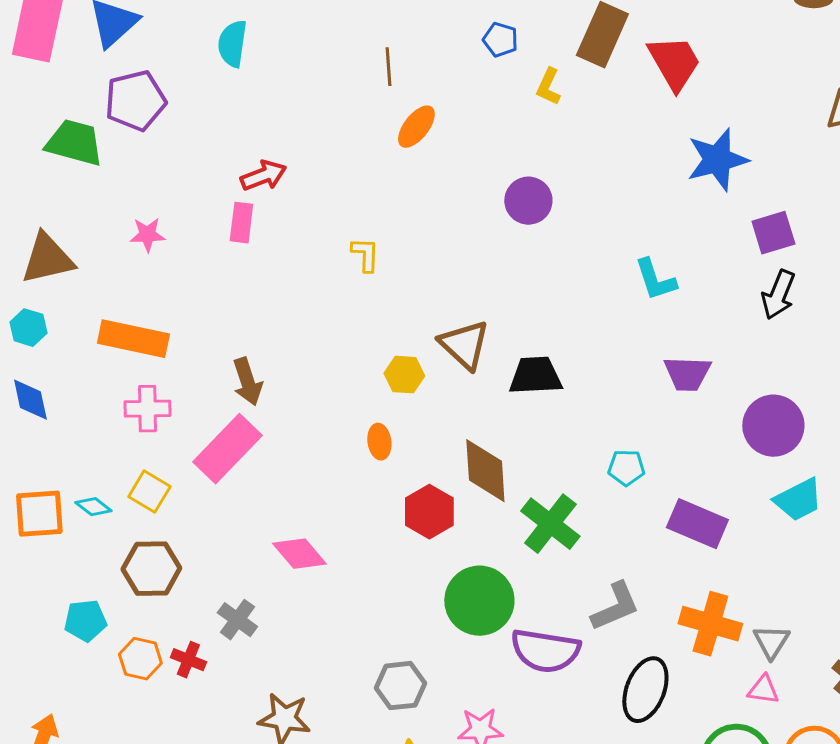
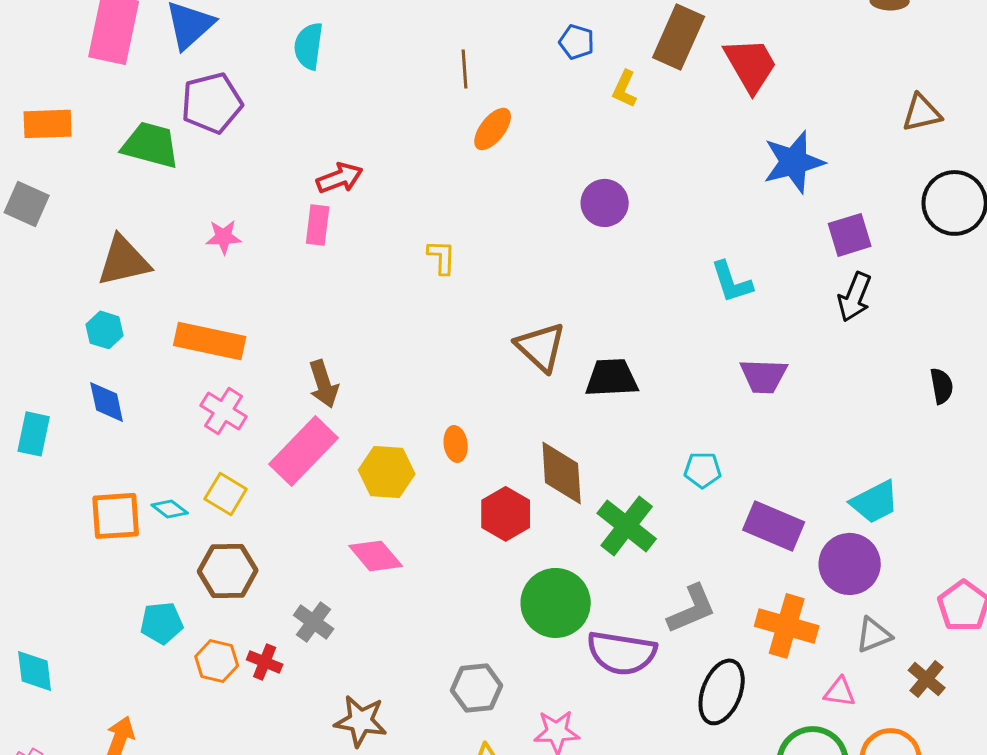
yellow hexagon: (404, 375) -> (387, 472), moved, size x1.4
pink cross: (147, 409) -> (224, 411), turned 33
purple circle: (773, 426) -> (850, 564), moved
gray triangle: (771, 642) -> (874, 635), moved, turned 36

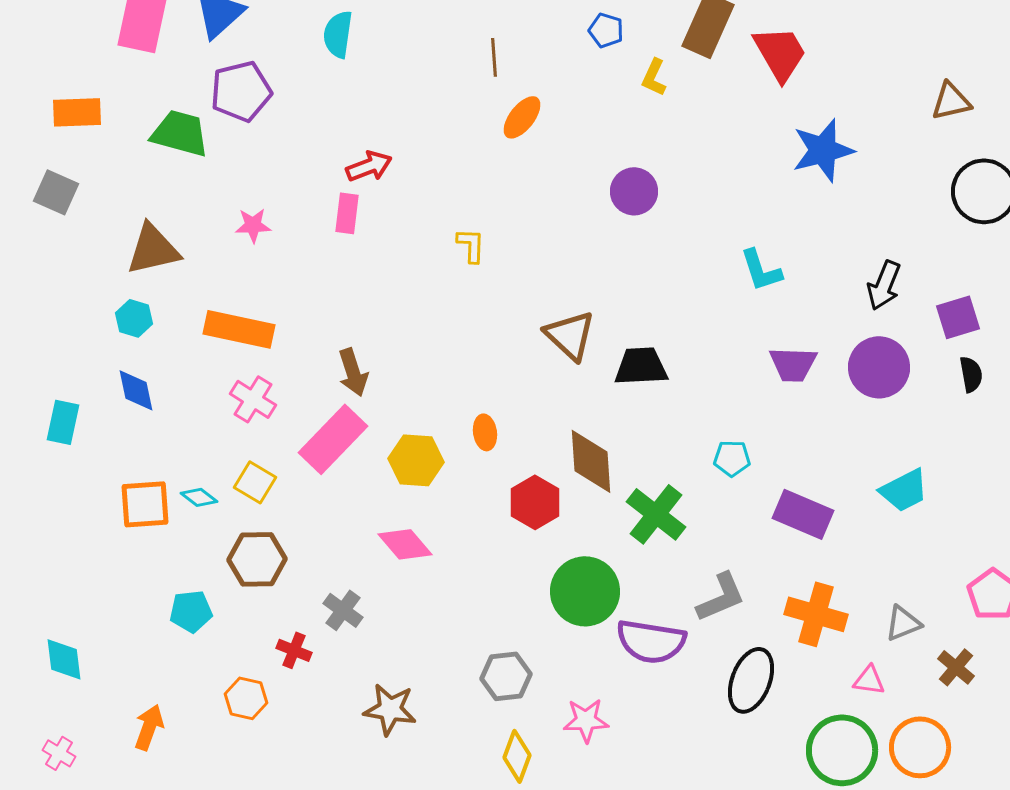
purple square: (850, 235) -> (958, 317), moved
purple circle: (850, 564) -> (879, 367), moved
orange hexagon: (217, 661) -> (246, 698), moved

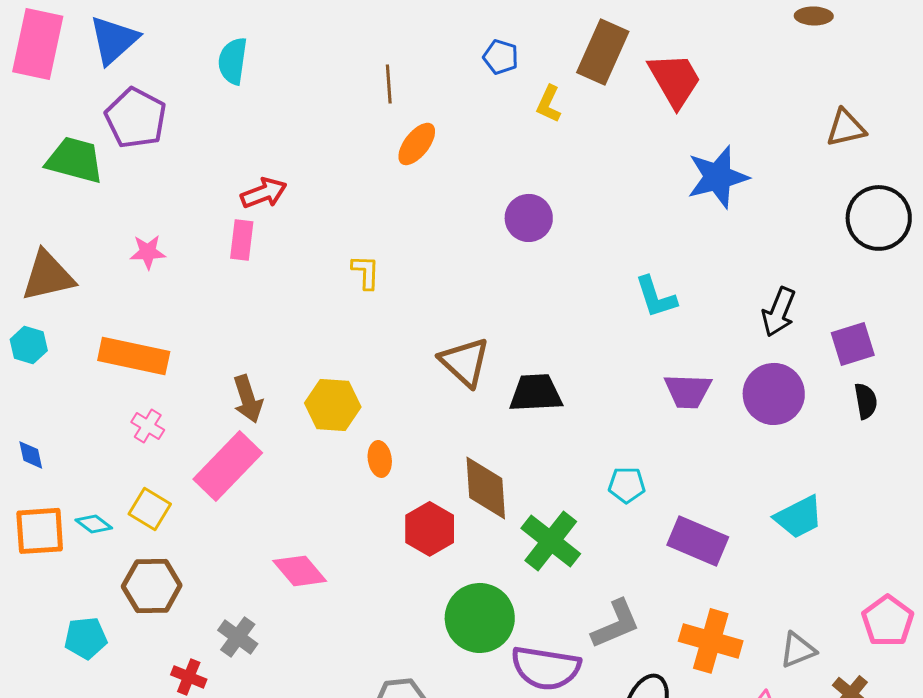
purple pentagon: (241, 91) -> (136, 118), turned -30
blue diamond: (136, 390) -> (31, 455), moved, size x0.7
pink cross: (253, 399) -> (148, 426), size x0.7
yellow hexagon: (416, 460) -> (333, 405), moved

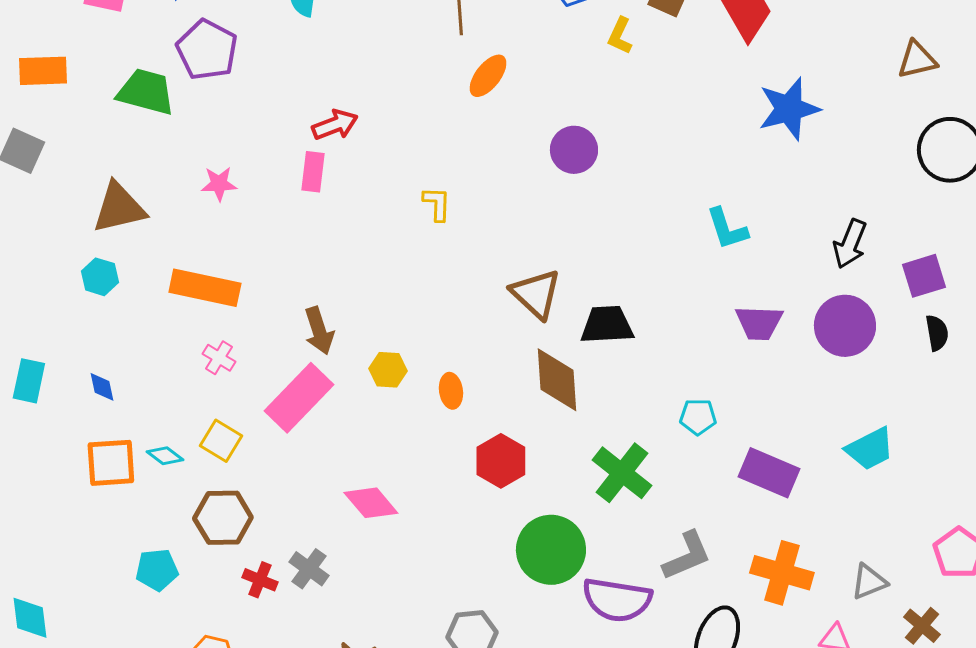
purple circle: (529, 218) -> (574, 150), moved
yellow hexagon: (333, 405) -> (388, 370), moved, size x0.7
brown diamond: (486, 488) -> (557, 380), moved
red cross: (189, 677) -> (260, 580), moved

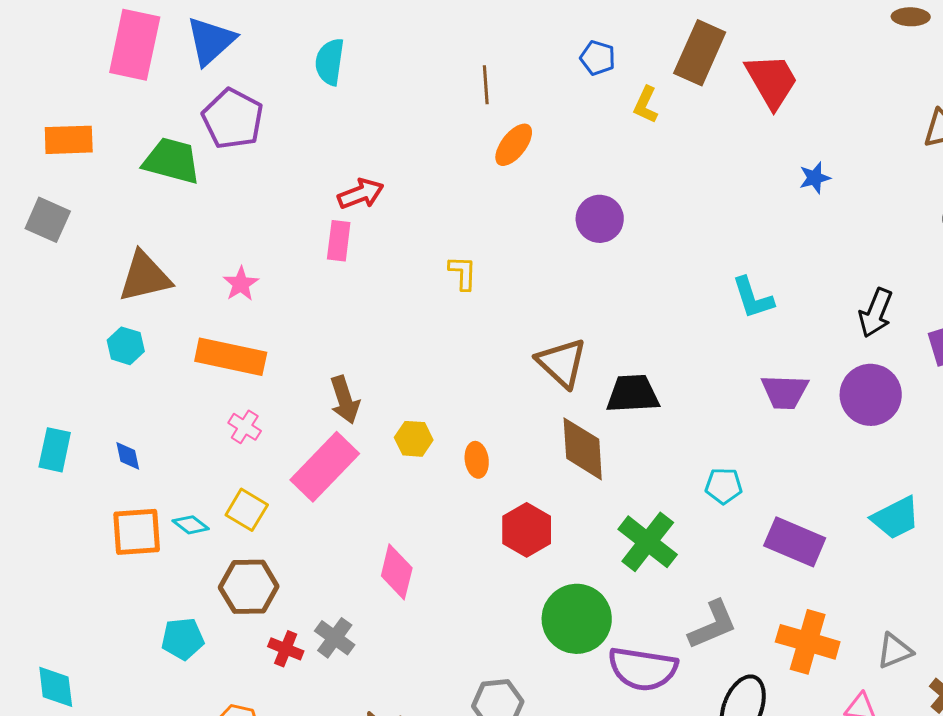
blue star: (789, 109) -> (815, 178), size x0.5
pink star: (219, 184) -> (241, 284), moved, turned -30
pink diamond: (371, 503) -> (397, 572), turned 54

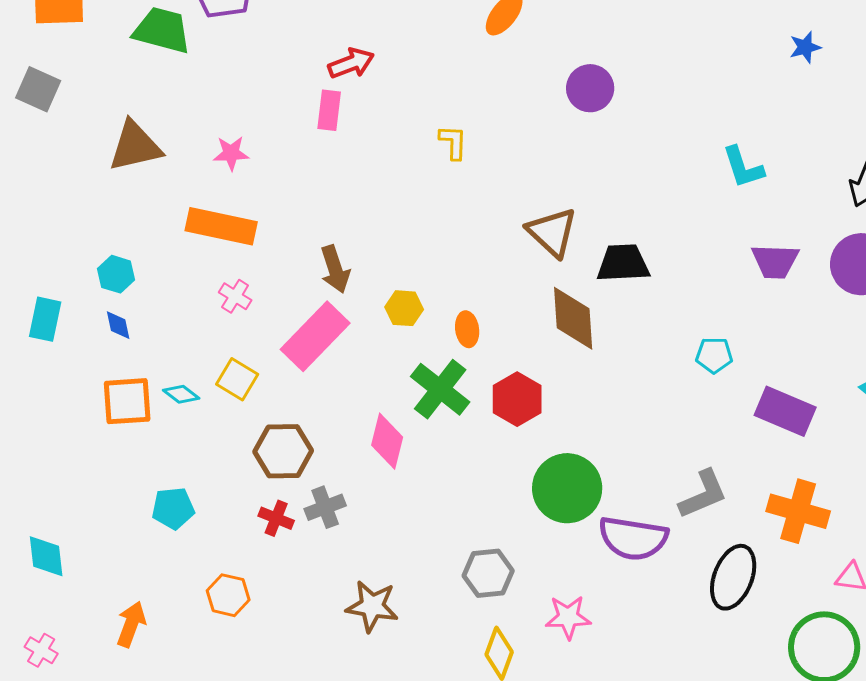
pink star: (241, 284) -> (231, 153), turned 30
cyan hexagon: (126, 346) -> (116, 274), moved
green cross: (648, 542) -> (440, 389), moved
brown hexagon: (249, 587) -> (283, 451), moved
gray cross: (335, 638) -> (325, 507), turned 33

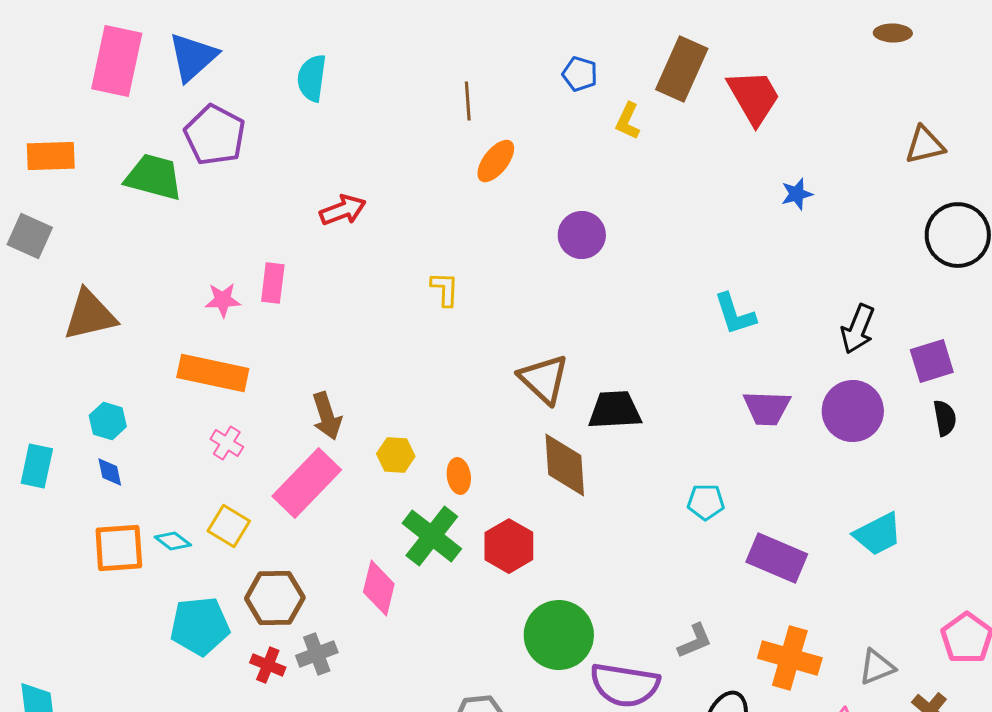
pink rectangle: (329, 110) -> (273, 283), moved
brown triangle: (135, 146) -> (90, 315), moved
gray L-shape: (703, 494) -> (695, 641), size x0.7
cyan pentagon: (173, 508) -> (200, 626), moved, size x1.4

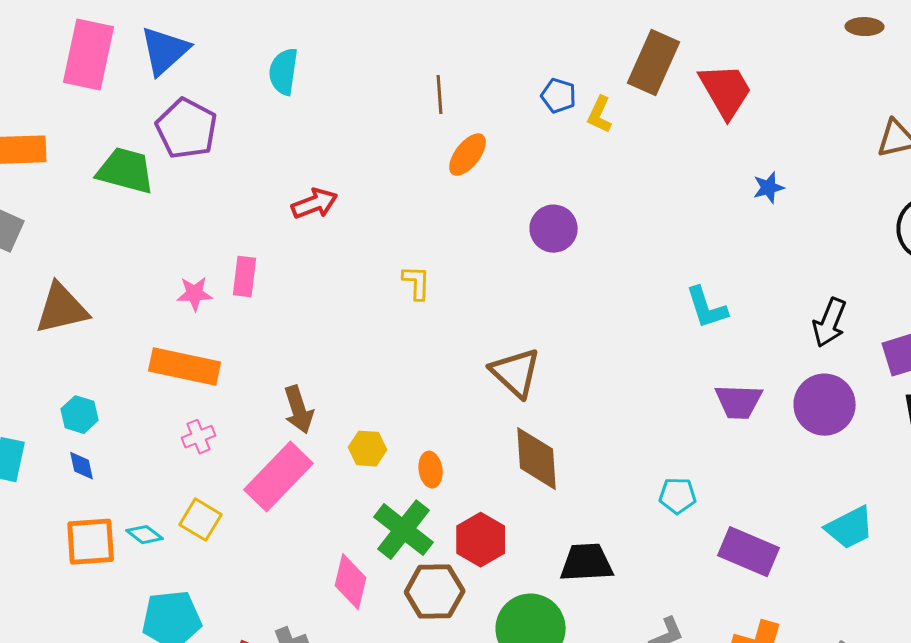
blue pentagon: (580, 74) -> (559, 96), moved
black trapezoid: (615, 410) -> (587, 563), moved
pink cross: (227, 443) -> (199, 437), turned 36
brown hexagon: (275, 598) -> (435, 592), moved

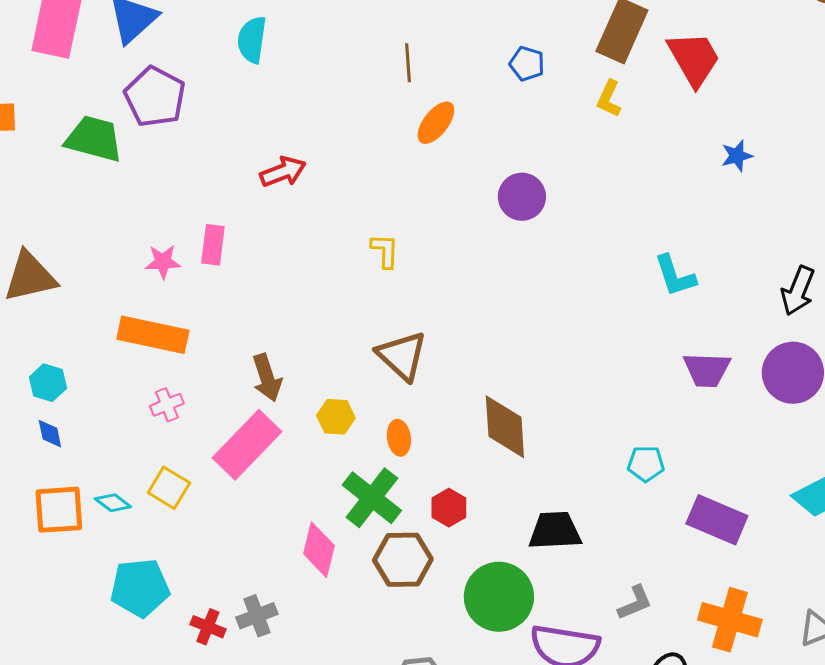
yellow L-shape: (600, 115) -> (609, 99), moved
brown triangle: (516, 373) -> (402, 356), moved
red hexagon: (481, 540) -> (449, 508), size x0.7

